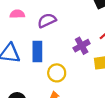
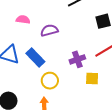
blue rectangle: (37, 51) -> (35, 58), turned -54

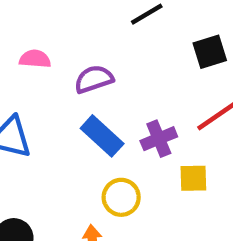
blue rectangle: (35, 58) -> (102, 136), moved
yellow circle: (50, 81) -> (121, 197), moved

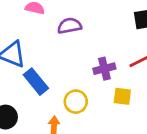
blue rectangle: (102, 136) -> (36, 82), moved

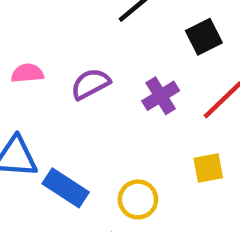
purple cross: (104, 69) -> (161, 96), moved

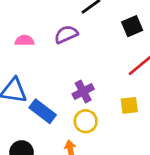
purple semicircle: (90, 84) -> (66, 34), moved
purple cross: (161, 96) -> (83, 92), moved

